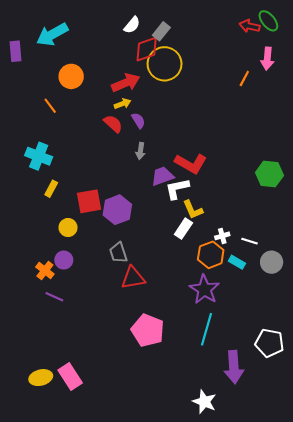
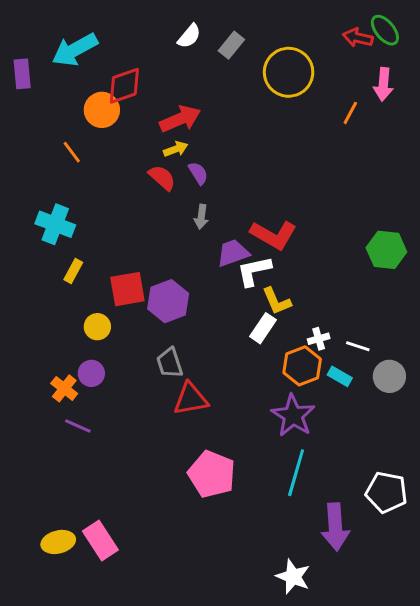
red diamond: (147, 49) -> (124, 86), moved
yellow circle: (165, 64) -> (289, 72), moved

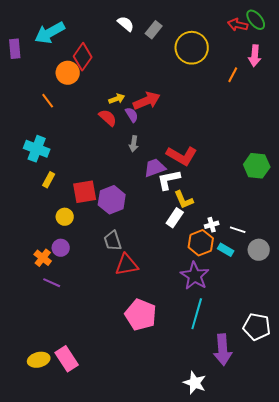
white semicircle: (189, 36) -> (126, 24), turned -90
red diamond: (124, 86) -> (83, 57), turned -36
red arrow: (180, 119) -> (147, 101), moved

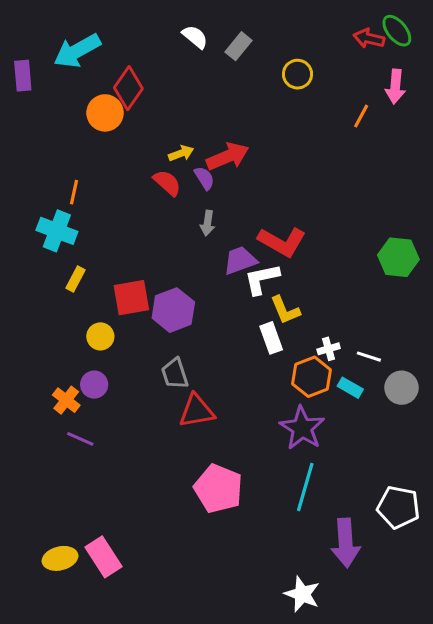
yellow circle: (192, 48) -> (297, 74), size x0.6
orange line: (48, 101) -> (74, 192), moved, turned 49
white rectangle: (175, 218) -> (271, 338), turned -54

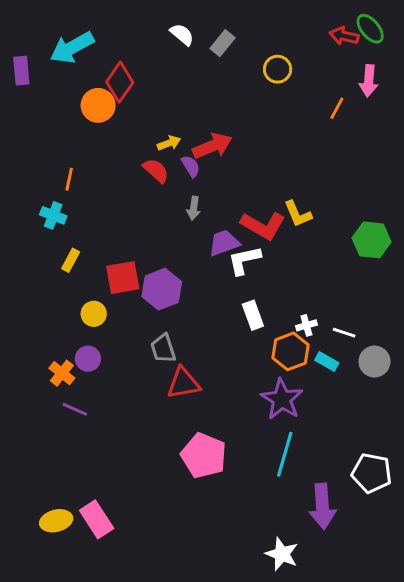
cyan cross: (57, 231) -> (53, 215), size x0.7
yellow L-shape: (285, 310) -> (298, 214), moved

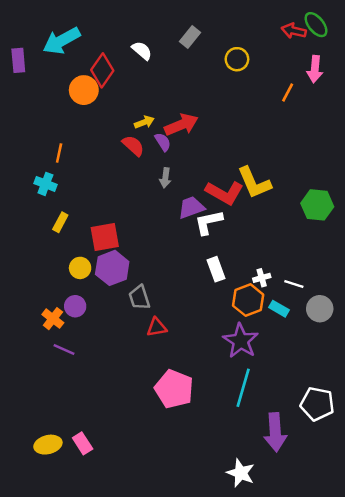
white semicircle: (182, 34) -> (142, 51), moved
yellow L-shape: (298, 214) -> (254, 183), size x1.4
purple hexagon: (162, 289) -> (112, 268), moved
red triangle: (183, 383) -> (157, 327), size x0.7
pink rectangle: (97, 519) -> (83, 443), size x0.7

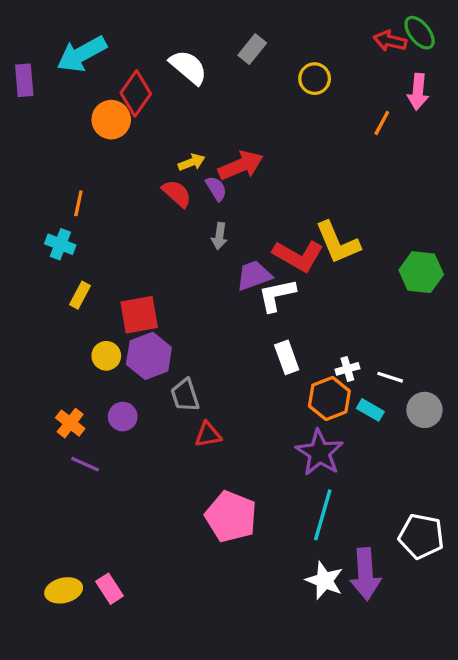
white semicircle: (142, 51) -> (188, 67), size x1.4
purple circle: (75, 306) -> (123, 417), moved
white star: (241, 473) -> (324, 581), moved

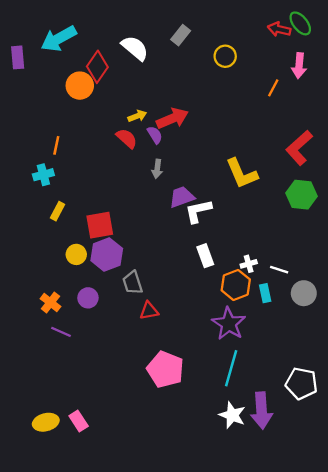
cyan cross: (60, 244) -> (43, 175), turned -36
red L-shape: (298, 256) -> (299, 148), moved, turned 108
cyan rectangle: (370, 410) -> (265, 293), turned 48

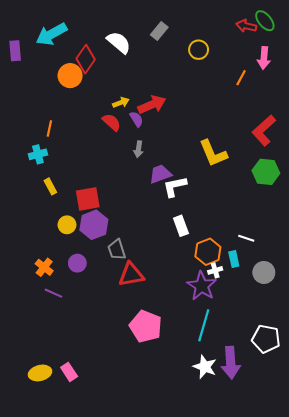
yellow rectangle: (57, 211) -> (50, 186), turned -56
white cross: (249, 264) -> (215, 270), moved
gray circle: (304, 293) -> (264, 272), moved
red triangle: (149, 311) -> (131, 275), size x1.5

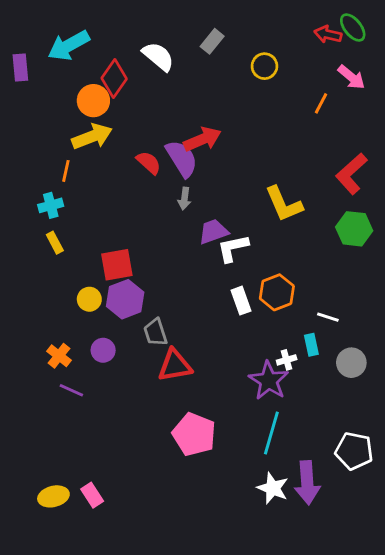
pink arrow: (264, 58) -> (351, 77), turned -55
yellow arrow: (121, 103) -> (92, 136), moved, size x1.8
purple semicircle: (136, 119) -> (182, 159), size x1.8
yellow rectangle: (50, 186) -> (55, 243), moved
orange hexagon: (208, 252) -> (277, 292), moved

